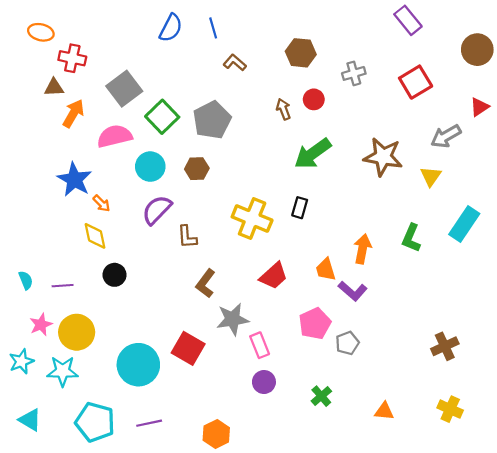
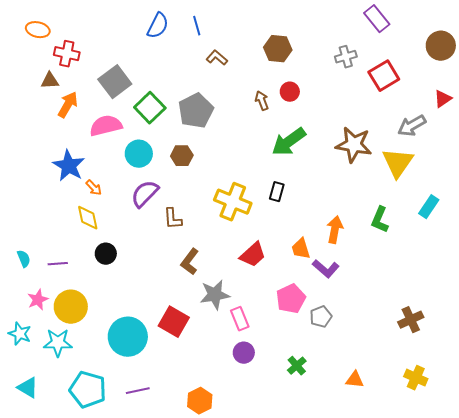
gray cross: (354, 73) -> (346, 57), moved
yellow triangle: (431, 176) -> (398, 163), size x1.6
cyan rectangle: (464, 224) -> (429, 207), size x0.7
cyan star: (21, 361) -> (20, 334), turned -30

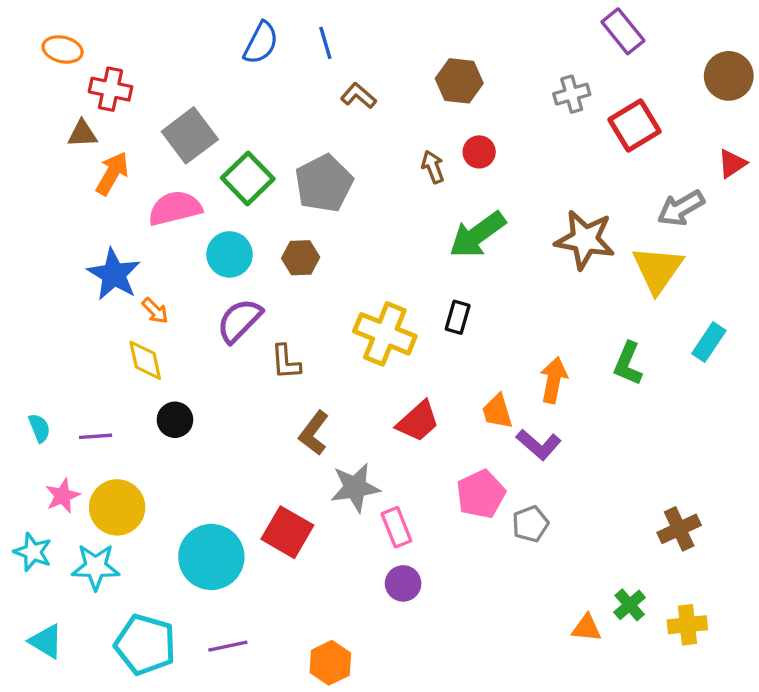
green cross: (297, 366) -> (630, 605), moved
yellow cross: (416, 378) -> (687, 625), turned -30

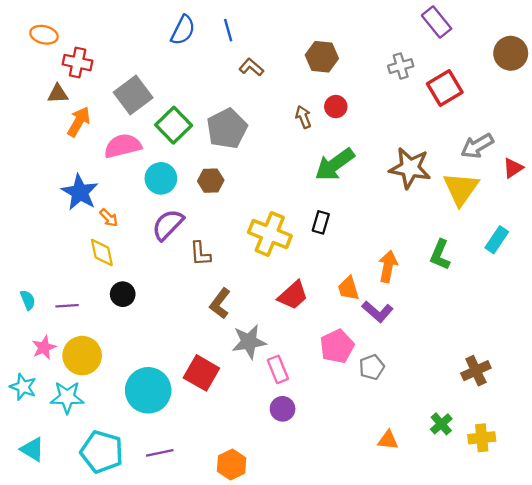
red triangle: (732, 164) -> (513, 168), moved
orange triangle: (587, 628) -> (388, 440), moved

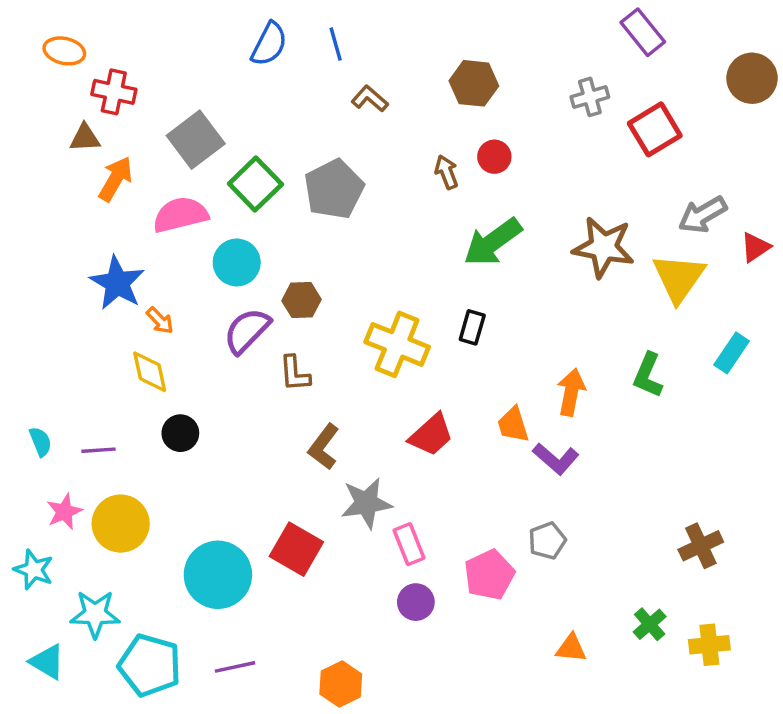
brown hexagon: (211, 181) -> (302, 300), moved
pink pentagon: (337, 346) -> (489, 575), moved
cyan star: (67, 397) -> (95, 614), moved

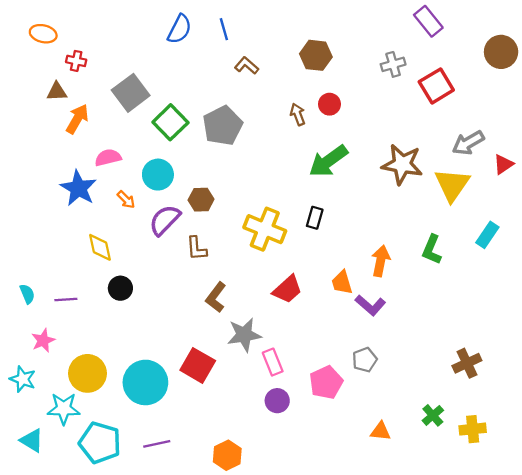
red cross: (114, 92) -> (76, 61), size x0.7
pink semicircle: (180, 215) -> (108, 158), moved, size x0.7
orange arrow: (160, 321) -> (126, 200), moved
yellow circle: (121, 524) -> (87, 373), moved

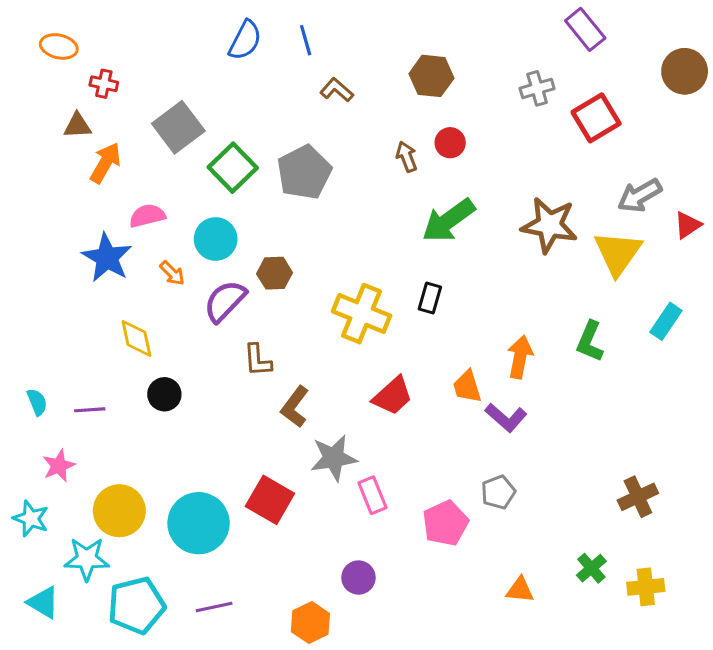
brown L-shape: (197, 248) -> (258, 360), moved
purple circle: (277, 401) -> (358, 578), moved
cyan pentagon: (100, 443) -> (136, 605), turned -30

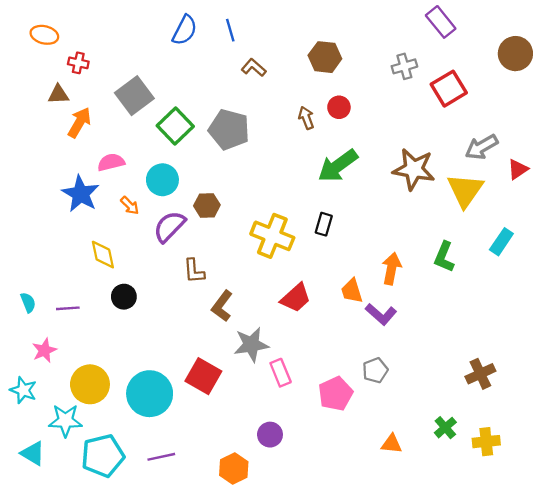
gray pentagon: (304, 172) -> (229, 130), turned -30

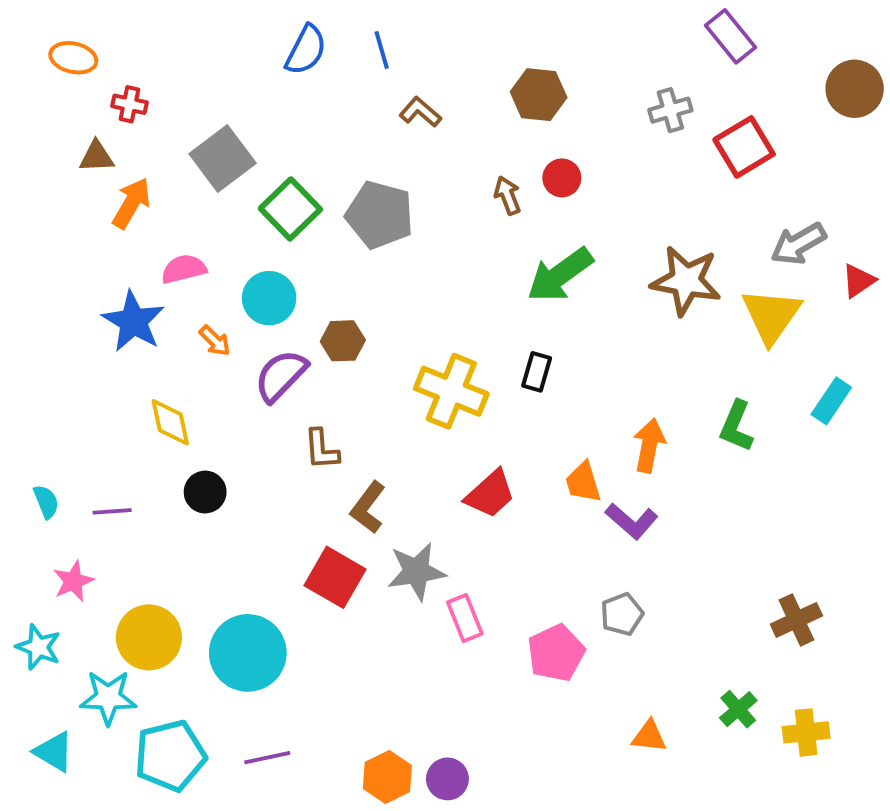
red square: (203, 376) -> (335, 577), moved
purple circle: (270, 435) -> (447, 779), moved

